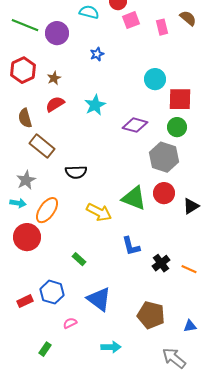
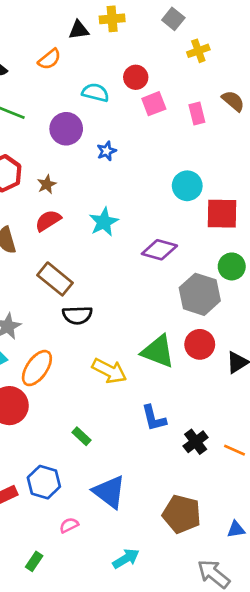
purple circle: (57, 33) -> (66, 129), moved
green circle: (177, 127) -> (232, 266), moved
brown rectangle: (42, 146) -> (55, 279), moved
cyan arrow: (111, 347) -> (126, 559), turned -30

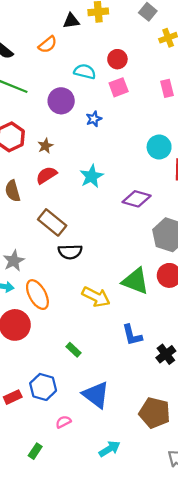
pink square: (154, 104) -> (119, 87), moved
orange ellipse: (37, 368) -> (37, 295), turned -64

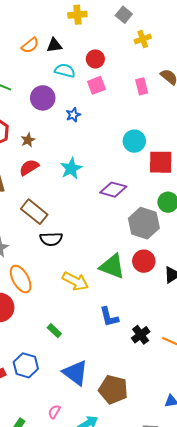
black triangle: (71, 21) -> (54, 45), moved
brown pentagon: (155, 413) -> (113, 390), moved
pink semicircle: (63, 422) -> (54, 412), moved, turned -32

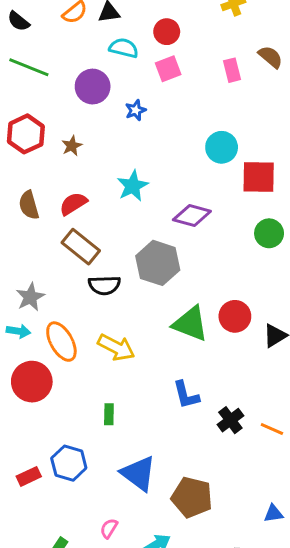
red semicircle: (29, 167) -> (73, 204), moved
gray hexagon: (144, 223) -> (158, 263), moved
yellow arrow: (75, 281) -> (116, 347), moved
green rectangle: (54, 331) -> (109, 414), turned 48

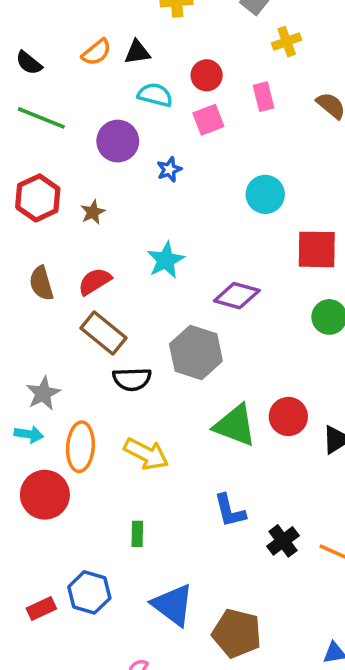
pink rectangle: (232, 70) -> (263, 97), moved
cyan circle: (222, 147) -> (265, 194), moved
orange ellipse: (61, 342) -> (80, 447), turned 33

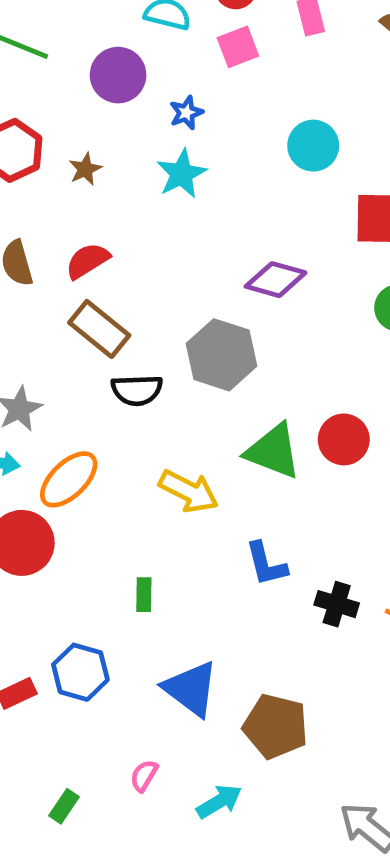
cyan star: (166, 260) -> (182, 174), moved
orange ellipse: (80, 447) -> (69, 479), turned 42
yellow arrow: (146, 454) -> (189, 491), moved
black cross: (283, 541) -> (337, 604), turned -36

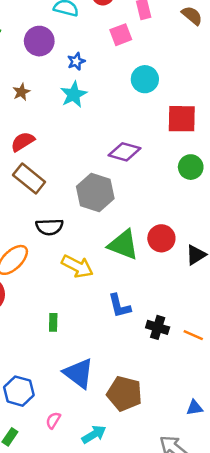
pink square: (238, 47) -> (121, 35), moved
black semicircle: (137, 390) -> (49, 227), moved
blue hexagon: (80, 672) -> (19, 391), moved

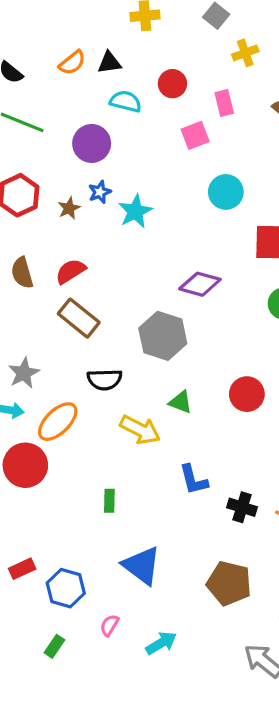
blue star: (76, 61) -> (100, 192), moved
green triangle: (123, 245) -> (181, 402), moved, size x0.6
brown pentagon: (125, 394) -> (229, 583), moved

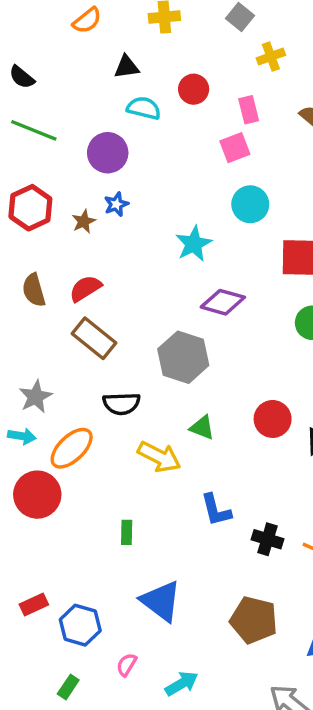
orange semicircle: (72, 63) -> (87, 20), moved
pink square: (195, 135) -> (235, 148), moved
cyan star: (135, 211) -> (194, 244), moved

